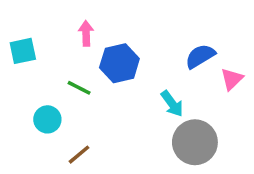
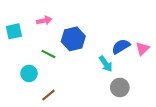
pink arrow: (86, 33) -> (44, 21), moved, turned 80
blue semicircle: (200, 56) -> (121, 46), moved
gray circle: (195, 142) -> (120, 87), size x0.7

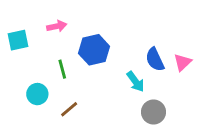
blue semicircle: (121, 46) -> (155, 59), turned -84
green line: (48, 54) -> (62, 69), turned 48
brown line: (48, 95) -> (69, 109), moved

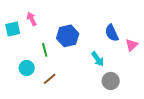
pink arrow: (57, 26) -> (32, 19), moved, turned -104
blue semicircle: (155, 59) -> (112, 33), moved

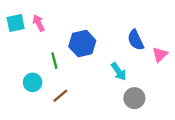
cyan square: (13, 29) -> (16, 23), moved

